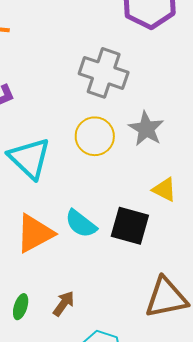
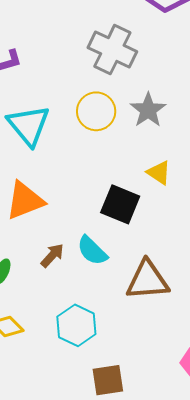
cyan semicircle: (81, 224) -> (92, 251), moved
brown arrow: (64, 304) -> (52, 255), moved

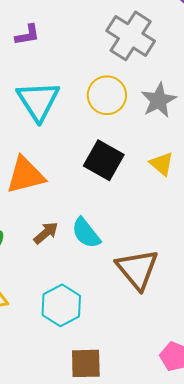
black square: (120, 204) -> (104, 160), moved
brown triangle: (148, 280) -> (137, 269), turned 48

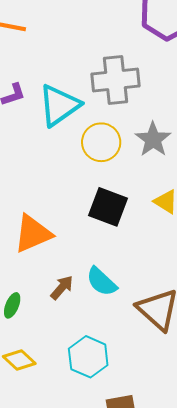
gray cross: (131, 36) -> (116, 80), turned -30
cyan triangle: (38, 101) -> (59, 105), moved, turned 36

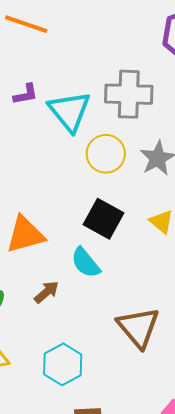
cyan triangle: (59, 105) -> (70, 111), turned -42
cyan semicircle: (102, 282) -> (86, 263), moved

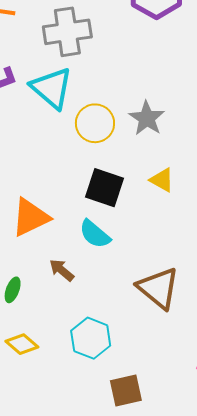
gray cross: (129, 94) -> (67, 32), moved
brown arrow: (46, 292) -> (62, 270), turned -88

